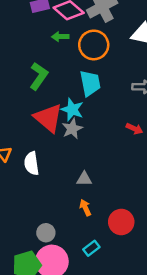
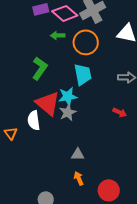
cyan star: (72, 110) -> (68, 96), turned -30
white semicircle: (32, 163) -> (34, 120), moved

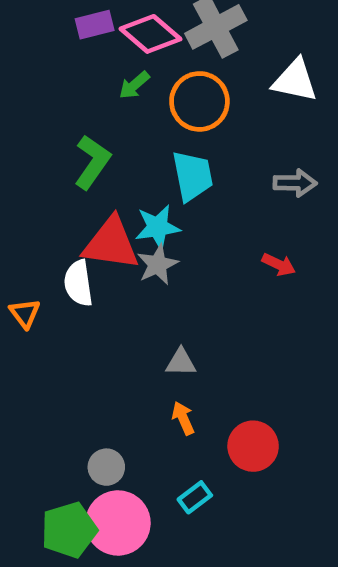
green arrow: (58, 35) -> (134, 85), turned -40
red triangle: (48, 103) -> (111, 244), turned -32

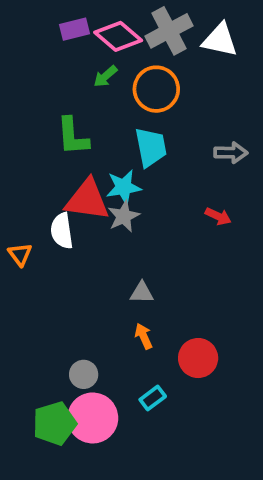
white triangle: (295, 80) -> (220, 40), moved
green L-shape: (92, 162) -> (73, 136), turned 141

